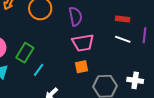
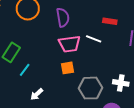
white line: (123, 39) -> (94, 39), moved

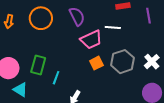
white cross: (121, 83) -> (152, 62), turned -35
gray hexagon: (90, 88) -> (123, 62), moved

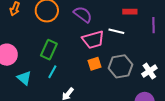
purple semicircle: (77, 16) -> (83, 14), turned -36
green rectangle: (38, 65) -> (49, 50), moved
cyan triangle: (20, 90) -> (24, 78), moved

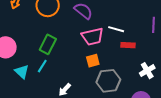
red rectangle: (130, 12) -> (128, 45), moved
gray hexagon: (120, 66) -> (108, 81), moved
cyan line: (52, 72) -> (42, 66), moved

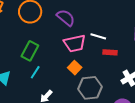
orange square: (93, 61) -> (75, 68), turned -32
cyan line: (42, 66) -> (35, 72), moved

